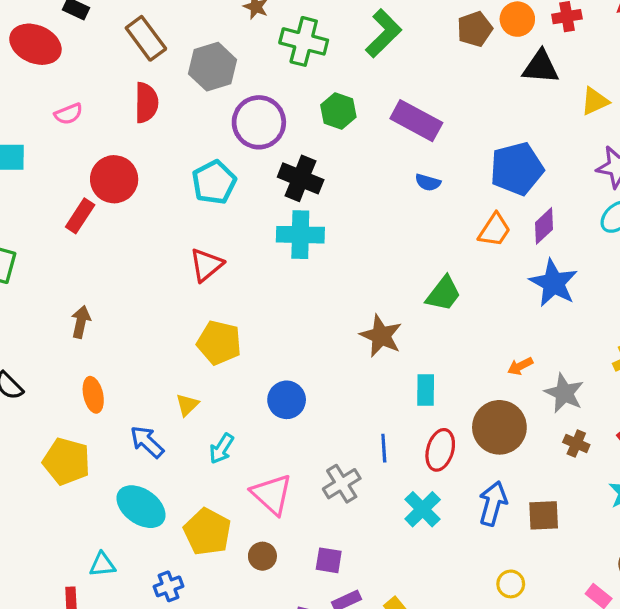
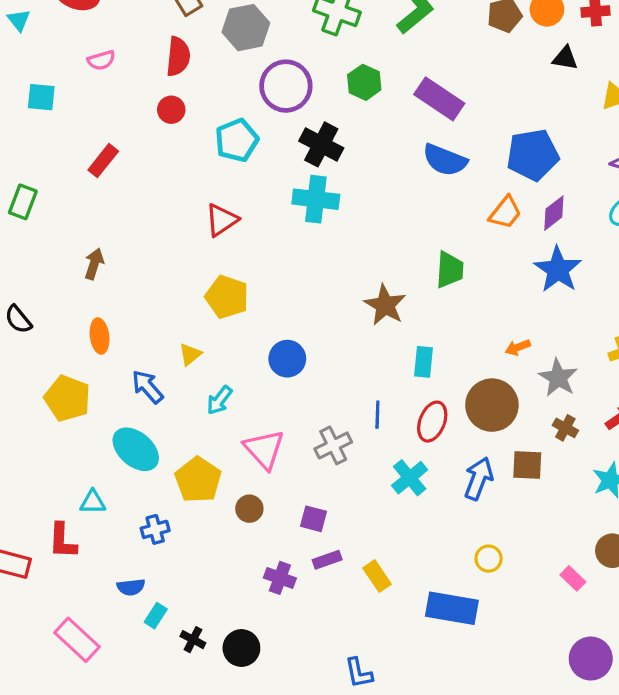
black triangle: (541, 67) -> (565, 58), size x0.7
red circle: (114, 179) -> (171, 110), moved, size x0.6
blue semicircle: (428, 182) -> (445, 160), size x1.8
green trapezoid: (443, 294) -> (450, 270), turned -39
brown square: (544, 515) -> (527, 465), moved

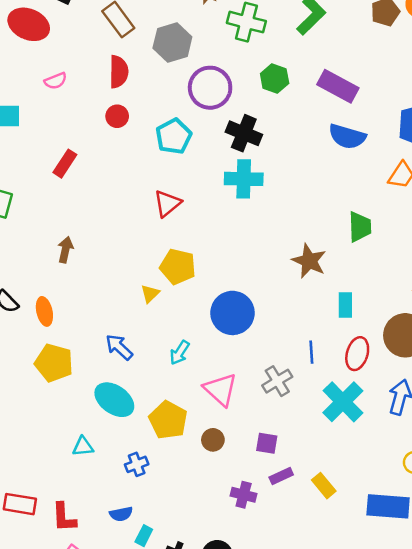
orange ellipse: (100, 336) -> (44, 311), moved
yellow triangle: (190, 354) -> (150, 294), moved
blue circle: (287, 359) -> (232, 313), size x1.4
cyan cross: (410, 478) -> (343, 402), size x1.4
red L-shape: (63, 541) -> (64, 517), moved

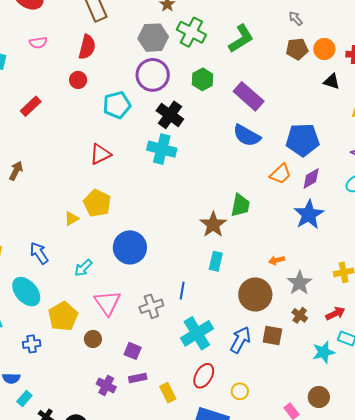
gray hexagon: (172, 42) -> (153, 38), moved
brown star: (309, 261) -> (213, 225), moved
red ellipse: (357, 354) -> (204, 376), moved

